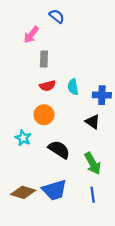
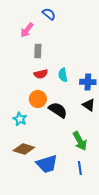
black triangle: (93, 122) -> (89, 105), moved
black semicircle: (59, 149) -> (58, 110), moved
brown diamond: (23, 192) -> (24, 149), moved

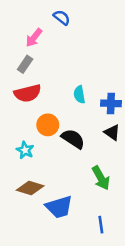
gray rectangle: (38, 51) -> (25, 64), moved, turned 32
red semicircle: (41, 74) -> (28, 93), moved, size x1.5
blue line: (80, 168) -> (101, 225), moved

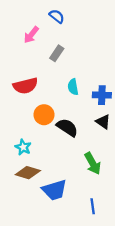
gray rectangle: (25, 64) -> (57, 53), moved
cyan star: (25, 150) -> (23, 147), moved

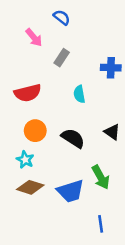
pink arrow: (31, 35) -> (34, 37), turned -78
blue cross: (102, 95) -> (111, 68), moved
orange circle: (44, 115) -> (35, 131), moved
blue trapezoid: (54, 190) -> (70, 191), moved

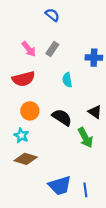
pink arrow: (34, 37) -> (29, 49), moved
green arrow: (101, 177) -> (85, 138), moved
blue trapezoid: (70, 191) -> (60, 186), moved

